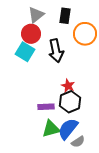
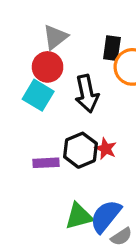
black rectangle: (65, 16) -> (112, 48), moved
black hexagon: (70, 102) -> (81, 150), moved
purple rectangle: (46, 107) -> (46, 163), moved

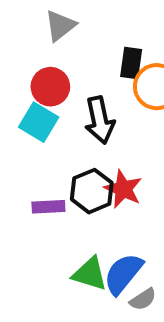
gray triangle: (55, 37) -> (60, 26), moved
red star: (106, 149) -> (123, 189), size x1.4
green triangle: (79, 216) -> (90, 274), turned 32

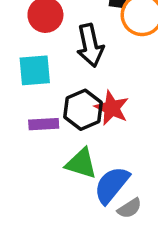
cyan square: (39, 122) -> (35, 70), moved, turned -36
green triangle: (90, 274) -> (81, 163), moved

